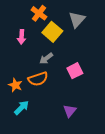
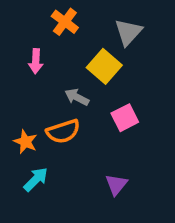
yellow square: (52, 32) -> (104, 66), moved
gray arrow: (46, 58) -> (77, 97), turned 64

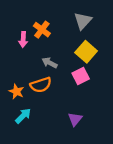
orange cross: (65, 22) -> (42, 30), moved
yellow square: (104, 66) -> (86, 52), moved

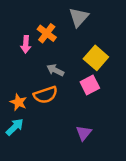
gray triangle: (83, 21) -> (79, 17), moved
cyan arrow: (23, 116) -> (15, 127), moved

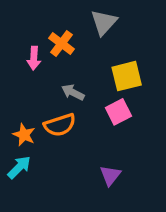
yellow square: (96, 58) -> (127, 76), turned 35

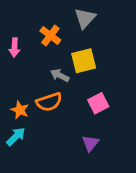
pink arrow: (34, 58) -> (15, 47), moved
yellow square: (127, 76) -> (84, 61), moved
pink square: (118, 112) -> (98, 103), moved

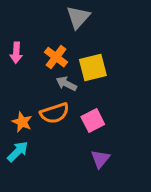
gray triangle: (85, 18) -> (78, 17), moved
orange cross: (50, 35) -> (56, 57), moved
pink square: (98, 103) -> (93, 121), moved

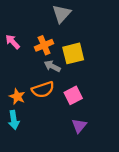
pink arrow: (16, 53) -> (13, 42), turned 133
orange cross: (56, 57) -> (44, 45), turned 30
cyan arrow: (18, 151) -> (14, 120), turned 126

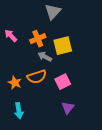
cyan arrow: (14, 120) -> (19, 111), moved

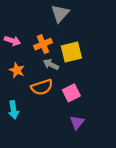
pink arrow: (11, 36) -> (12, 41), turned 152
orange star: (15, 83) -> (17, 70), moved
cyan arrow: (19, 111) -> (14, 110), moved

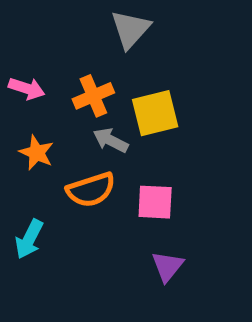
pink square: (71, 93) -> (155, 202), turned 30
cyan arrow: (14, 110) -> (29, 239), turned 36

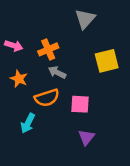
gray triangle: (130, 29) -> (85, 19), moved
yellow square: (155, 113) -> (107, 61), moved
cyan arrow: (29, 239) -> (28, 123), moved

